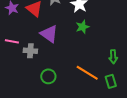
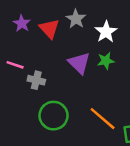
purple triangle: (49, 34) -> (79, 63), moved
green circle: (48, 76) -> (54, 116), size x1.5

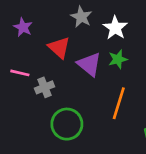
red triangle: (49, 29) -> (59, 48), moved
gray cross: (36, 80) -> (45, 87), turned -30
orange line: (103, 119) -> (119, 103), moved, turned 72

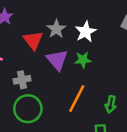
gray star: (81, 17) -> (56, 29), moved
gray cross: (45, 87) -> (22, 80), moved

